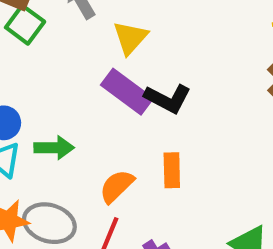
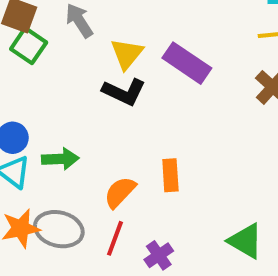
purple rectangle: (127, 92) -> (187, 63), moved
black L-shape: (168, 99) -> (124, 92), moved

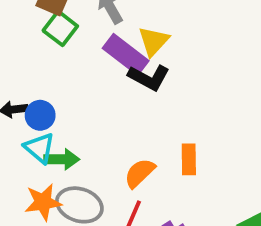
purple rectangle: (187, 63) -> (126, 54), moved
green arrow: (60, 159) -> (62, 159), moved

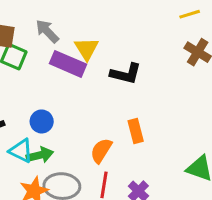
black L-shape: (149, 77) -> (126, 74), moved
blue circle: (40, 115) -> (42, 121), moved

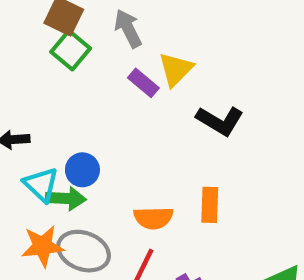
purple rectangle: (68, 64) -> (143, 83), size x0.6
blue circle: (42, 121) -> (82, 170), moved
orange semicircle: (101, 151) -> (153, 218), turned -140

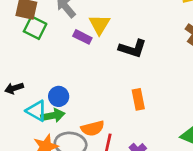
orange semicircle: (153, 218) -> (93, 128), moved

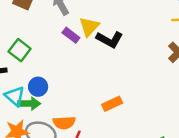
green square: (35, 28) -> (20, 50), moved
black L-shape: (133, 48) -> (110, 39), moved
orange rectangle: (138, 99) -> (112, 104), turned 66

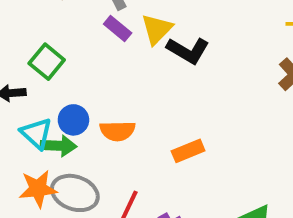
purple rectangle: (71, 35) -> (118, 28), moved
orange semicircle: (64, 123) -> (118, 131), moved

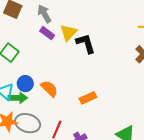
black L-shape: (188, 50) -> (86, 43), turned -135
orange semicircle: (118, 131) -> (49, 89), turned -132

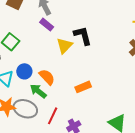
yellow triangle: (68, 33) -> (64, 46), moved
green arrow: (18, 98) -> (38, 91), moved, turned -144

